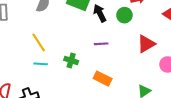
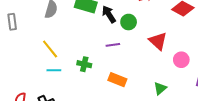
green circle: (124, 15) -> (129, 22), moved
red triangle: (146, 44) -> (158, 41), turned -42

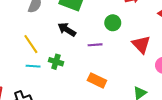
black arrow: (109, 14) -> (67, 30), moved, turned -30
green cross: (84, 64) -> (56, 62), moved

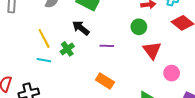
green circle: (113, 23) -> (139, 27), moved
green cross: (56, 62) -> (67, 49), moved, turned 32

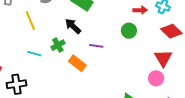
yellow line: (44, 38) -> (30, 21), moved
red triangle: (152, 50) -> (163, 58), moved
orange rectangle: (105, 81) -> (77, 63), moved

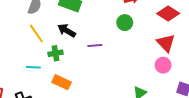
yellow line: (30, 21) -> (36, 34), moved
green cross: (58, 45) -> (56, 53), turned 32
orange rectangle: (77, 63) -> (62, 82), moved

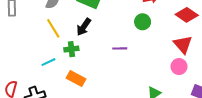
black arrow: (67, 31) -> (84, 27), turned -90
purple line: (95, 45) -> (120, 48), moved
cyan line: (33, 67) -> (48, 62), turned -32

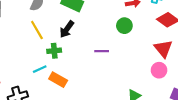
cyan line: (48, 62) -> (40, 69), moved

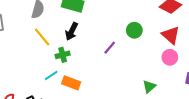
green circle: (124, 26) -> (134, 30), moved
purple line: (102, 51) -> (110, 48), turned -40

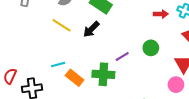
yellow line: (42, 37) -> (62, 25), turned -36
green cross: (63, 55) -> (103, 74), moved, size x1.5

